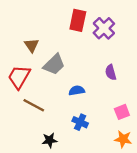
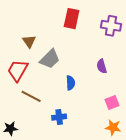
purple cross: (104, 28) -> (111, 26), moved, turned -36
blue semicircle: (77, 90) -> (71, 83), turned 96
blue cross: (80, 122) -> (59, 117), moved, turned -32
black star: (50, 140) -> (10, 128), moved

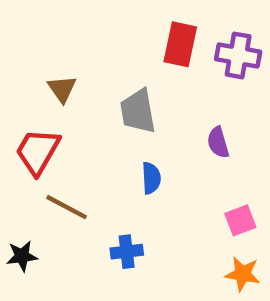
red rectangle: (72, 19) -> (180, 44), moved
gray trapezoid: (50, 59) -> (138, 111), moved, turned 125
black star: (10, 128) -> (22, 256), moved

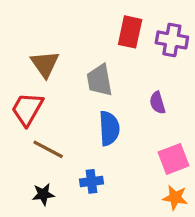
brown triangle: (62, 89) -> (45, 64), size x1.4
blue semicircle: (151, 178) -> (109, 128), size x1.5
pink square: (240, 220) -> (174, 159), size x1.4
black star: (22, 256) -> (43, 194), moved

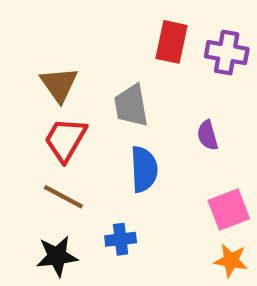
red trapezoid: (27, 109) -> (65, 140), moved
black star: (43, 194) -> (57, 256), size x1.4

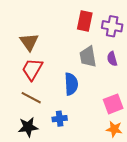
gray trapezoid: (131, 106) -> (88, 57), moved
purple semicircle: (208, 135) -> (112, 59), moved

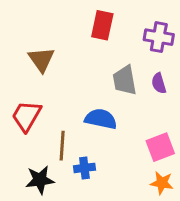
red rectangle: (85, 21) -> (102, 25), moved
red trapezoid: (32, 69) -> (26, 116), moved
blue semicircle: (71, 84) -> (101, 119), turned -75
brown line: (31, 98) -> (62, 146), moved, turned 66

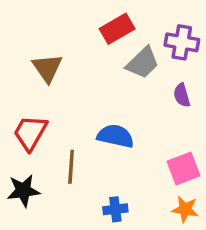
red rectangle: (102, 25) -> (117, 29), turned 48
gray trapezoid: (125, 80) -> (143, 63), moved, turned -124
blue cross: (84, 168) -> (115, 209), moved
black star: (40, 180) -> (23, 191), moved

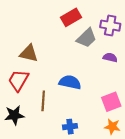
brown triangle: (47, 68) -> (29, 53), moved, turned -42
purple semicircle: (182, 95) -> (110, 58), turned 120

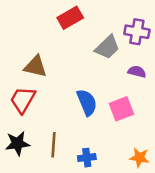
red rectangle: (71, 17) -> (70, 18), moved
blue semicircle: (70, 82) -> (87, 102), turned 55
brown line: (43, 101) -> (53, 145), moved
pink square: (111, 102) -> (121, 109), moved

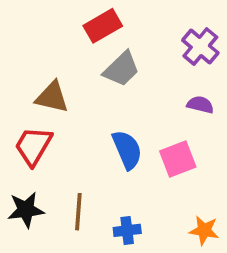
purple cross: (137, 32) -> (200, 46), turned 30
gray trapezoid: (107, 47) -> (122, 69), moved

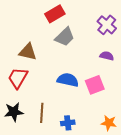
blue semicircle: (127, 150) -> (68, 80), turned -55

